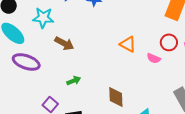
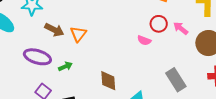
orange triangle: (128, 44) -> (78, 34), moved, turned 42
purple ellipse: (26, 62) -> (37, 57), moved

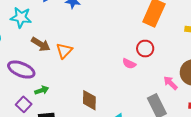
pink arrow: (181, 28) -> (170, 83), moved
green arrow: (65, 66) -> (42, 90), moved

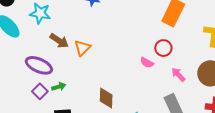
pink arrow: (170, 83) -> (178, 75), moved
purple square: (24, 104) -> (40, 91), moved

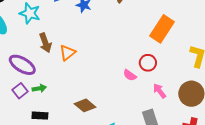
brown arrow: (59, 41) -> (45, 43), turned 30
brown diamond: (106, 98) -> (85, 105), turned -60

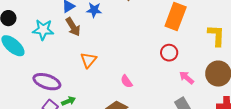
brown arrow: (45, 43) -> (73, 27), moved
pink semicircle: (130, 75) -> (127, 81), moved, turned 32

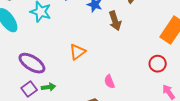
brown arrow: (73, 27) -> (115, 21), moved

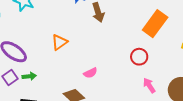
pink semicircle: (109, 82) -> (90, 73), turned -96

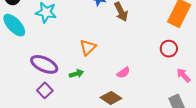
green arrow: (29, 76) -> (76, 74), moved

